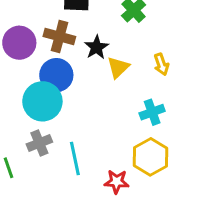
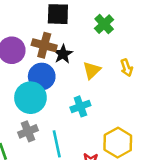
black star: (96, 47) -> (63, 54), moved
cyan cross: (152, 112) -> (80, 106), moved

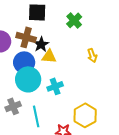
yellow triangle: (92, 70) -> (49, 56), moved, turned 49
cyan circle: (30, 98) -> (28, 79), moved

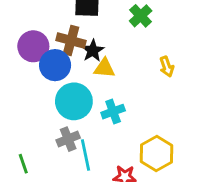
blue circle: (24, 62) -> (55, 65), moved
gray cross: (13, 106) -> (68, 139), moved

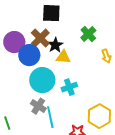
green cross: (141, 16) -> (88, 34), moved
brown cross: (71, 40) -> (40, 38), turned 30
gray cross: (68, 139) -> (38, 106), turned -35

